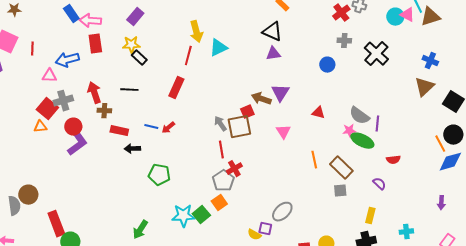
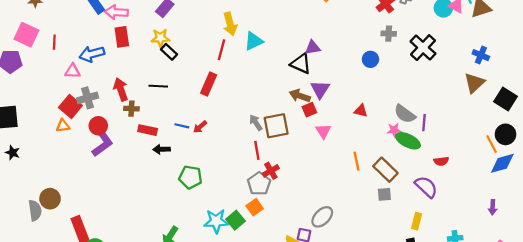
black triangle: (272, 32) -> (301, 64), moved
red square: (247, 112) -> (309, 110), moved
purple semicircle: (379, 184) -> (426, 187), size x1.6

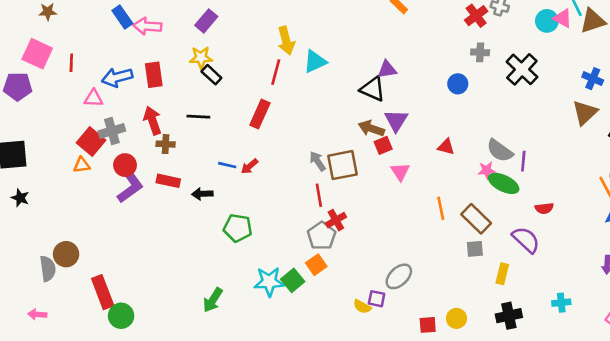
red rectangle: (122, 37) -> (154, 75), moved
red rectangle: (148, 130) -> (168, 181), moved
yellow rectangle: (417, 221) -> (502, 274), moved

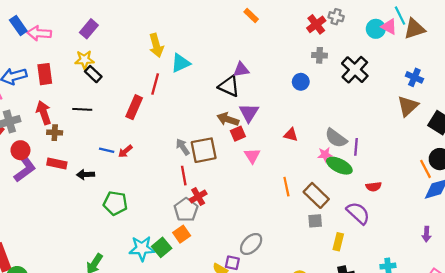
red line: (276, 72) -> (155, 84), moved

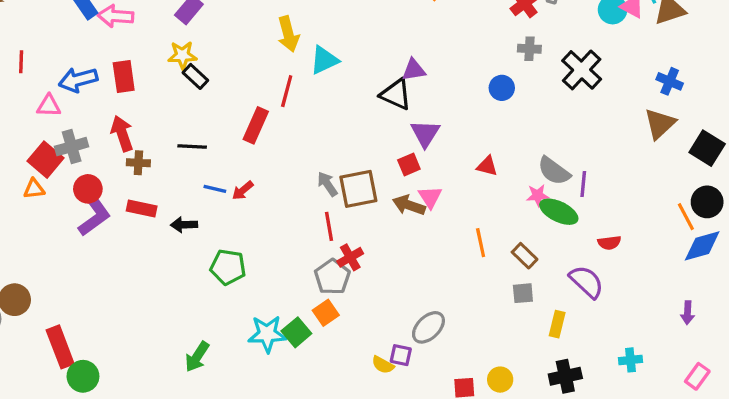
black line: (82, 109) -> (192, 147), moved
brown arrow: (228, 119) -> (409, 205), moved
brown rectangle: (316, 195) -> (525, 256), size x0.7

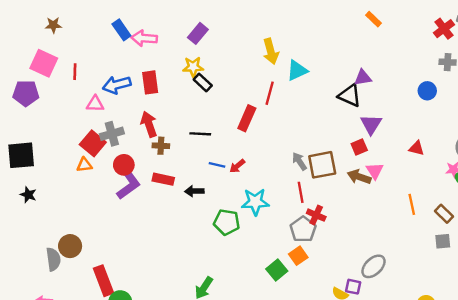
red cross: (350, 257) -> (316, 215), turned -36
cyan star: (267, 334) -> (255, 202), moved

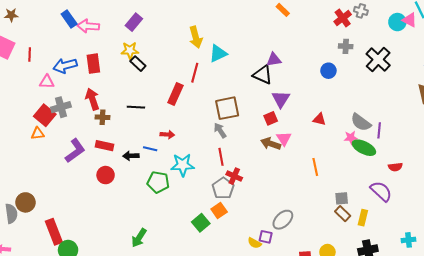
red circle: (124, 165) -> (106, 175), moved
blue line: (217, 165) -> (150, 149), moved
brown square: (322, 165) -> (227, 108), moved
red arrow: (237, 166) -> (167, 135), turned -136
brown rectangle: (444, 214) -> (343, 214), moved

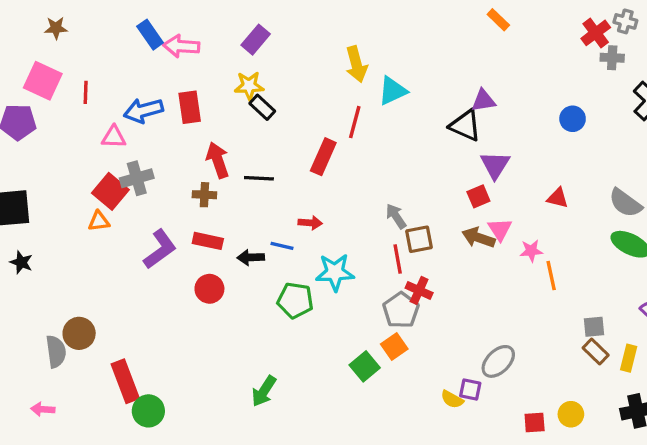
gray cross: (346, 46) -> (612, 58), moved
red arrow: (92, 99) -> (218, 160), moved
brown square: (227, 108) -> (419, 239), moved, size x0.7
pink star: (351, 138) -> (531, 251), moved

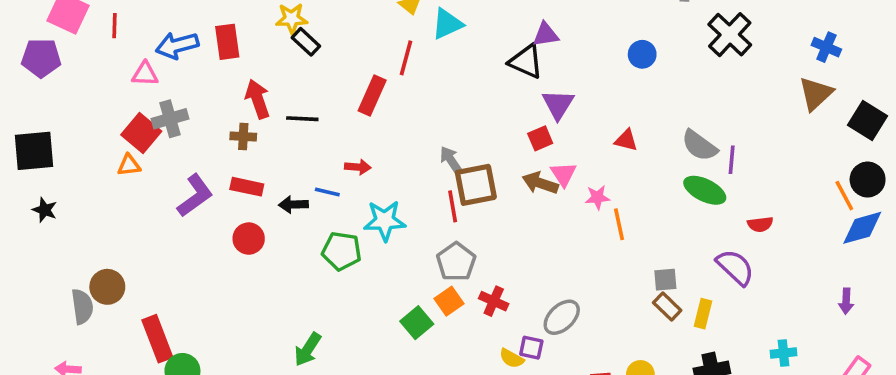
brown square: (419, 239) -> (476, 185), size x1.4
red cross: (419, 290) -> (494, 301), moved

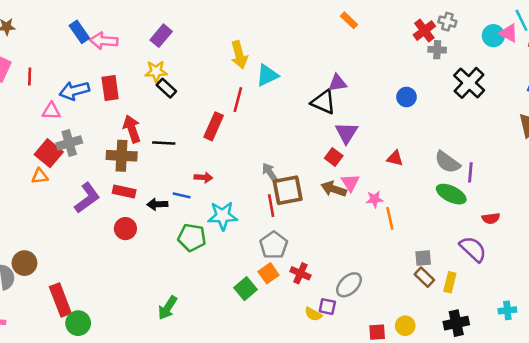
brown cross: (243, 137) -> (122, 156), size x1.6
red square: (540, 138) -> (334, 157), turned -30

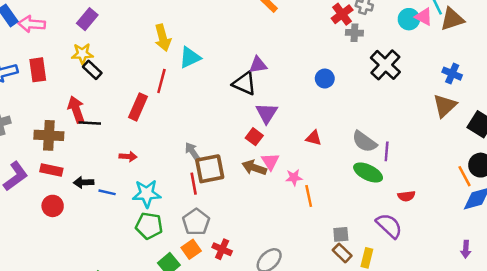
red arrow: (132, 129) -> (76, 109), moved
blue line: (182, 195) -> (107, 192), moved
green pentagon: (192, 238) -> (149, 226), moved

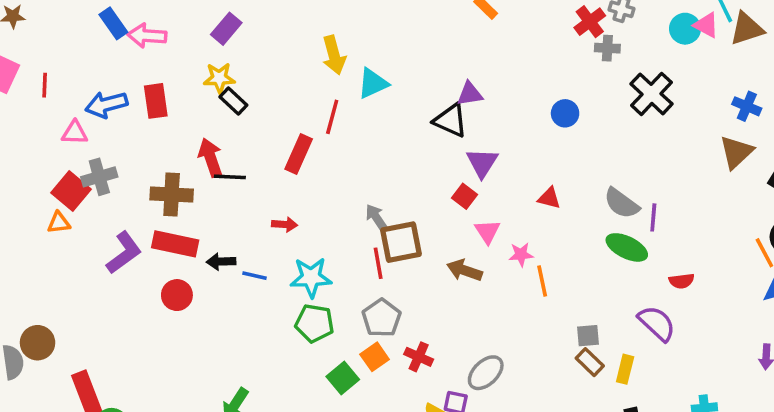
brown arrow: (254, 168) -> (464, 270), moved
red rectangle: (51, 170) -> (175, 244), size x1.4

